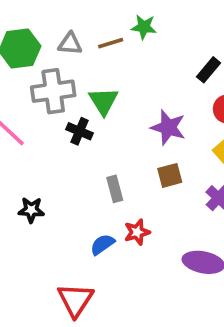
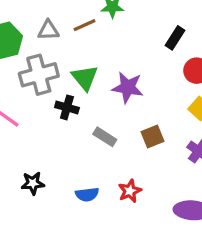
purple star: (168, 127) -> (128, 87), moved
gray rectangle: (115, 189) -> (105, 137), moved, turned -35
blue semicircle: (102, 244) -> (87, 194), moved, turned -145

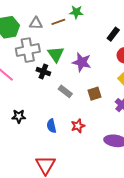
blue semicircle: (87, 194) -> (51, 126), turned 80

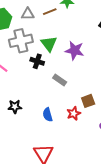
brown square: (95, 94) -> (88, 101), moved

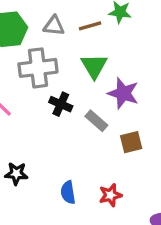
green triangle: (49, 44) -> (94, 66), moved
gray rectangle: (60, 80) -> (96, 121), moved
brown square: (88, 101) -> (131, 142), moved

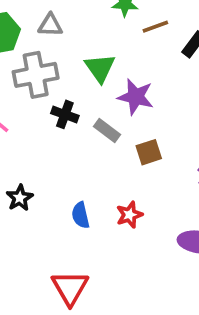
brown line: (90, 26) -> (155, 27), moved
black star: (16, 174) -> (20, 198), turned -30

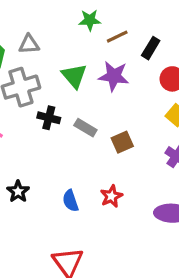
purple star: (136, 97) -> (114, 76), moved

